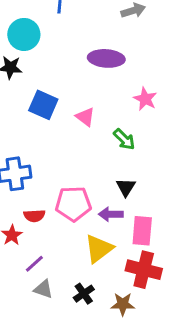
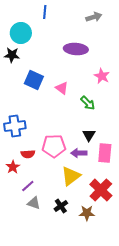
pink rectangle: (142, 231) -> (105, 153), moved
red cross: (144, 270) -> (101, 190), turned 30

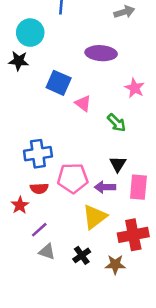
blue square: (34, 80) -> (59, 83), moved
blue cross: (15, 126) -> (38, 154), moved
red cross: (101, 190) -> (133, 235), turned 35

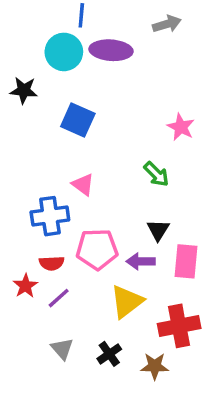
cyan circle: (30, 33) -> (64, 52), moved
purple ellipse: (101, 53) -> (111, 50), moved
pink triangle: (83, 103) -> (83, 185), moved
purple line: (39, 230) -> (59, 298), moved
gray triangle: (47, 252) -> (62, 349), turned 30

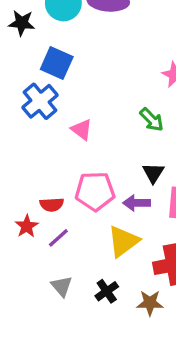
black star: (24, 90) -> (22, 23), moved
blue square: (78, 120) -> (57, 63), moved
blue cross: (50, 216) -> (40, 101), moved, turned -32

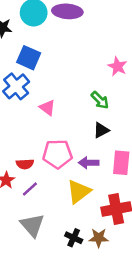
black triangle: (153, 173) -> (101, 130), moved, turned 30
gray triangle: (62, 286) -> (32, 225), size x1.5
black cross: (107, 291) -> (74, 238), moved, turned -30

